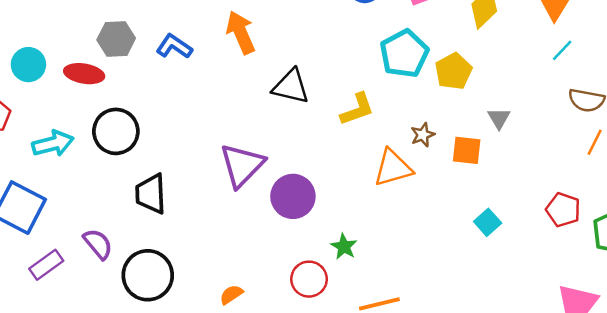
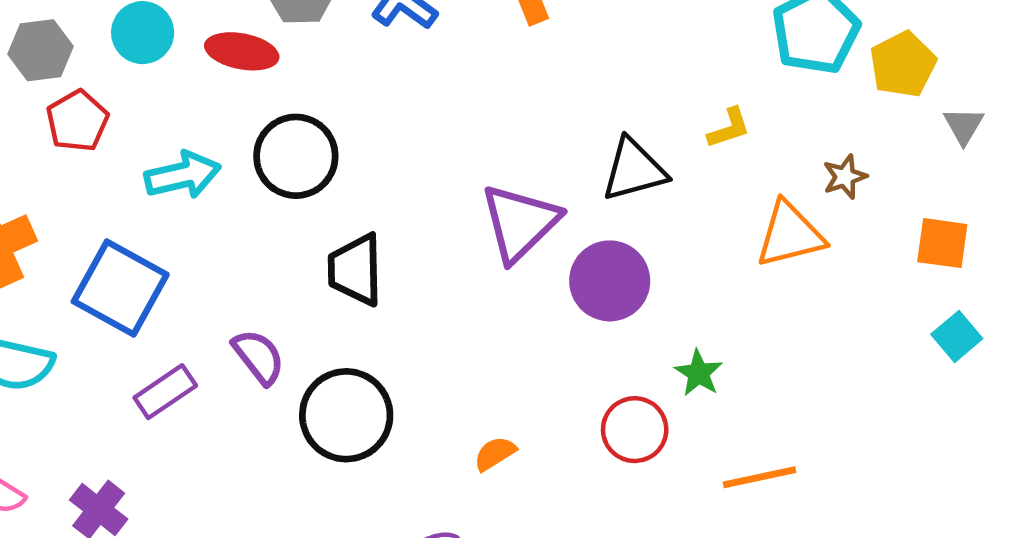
black triangle: (291, 87) -> (634, 170), moved, turned -30
yellow L-shape: (357, 109) -> (729, 128), size x0.7
gray triangle: (499, 118) -> (964, 126), moved
orange square: (467, 150) -> (942, 243), moved

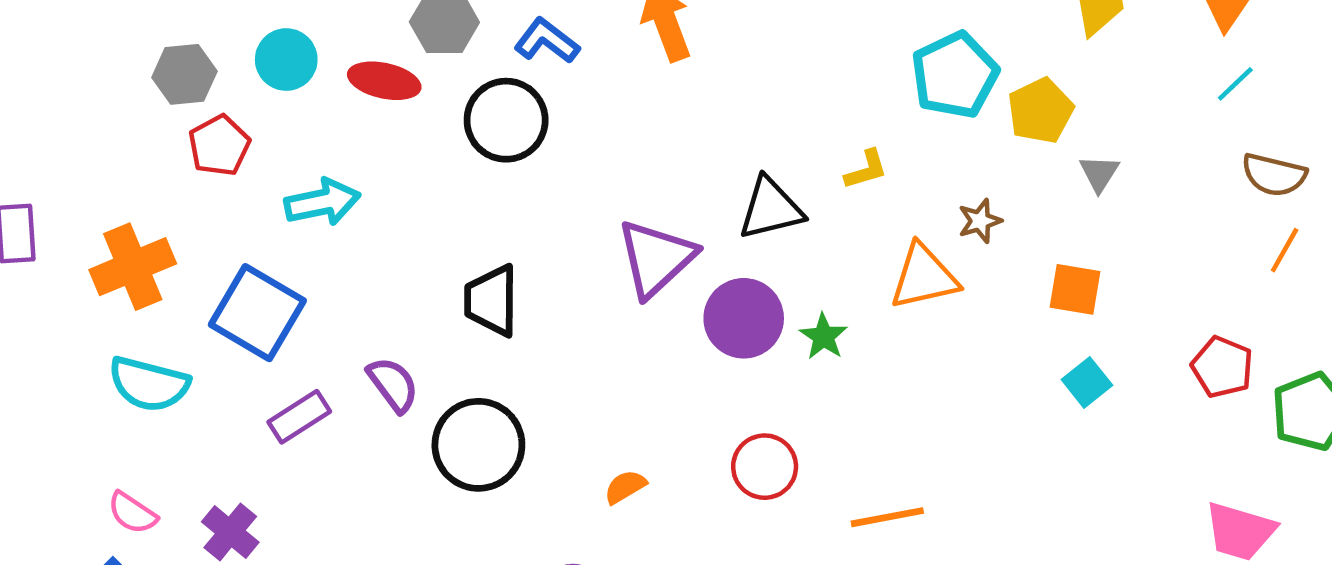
black circle: (296, 156) -> (506, 120), moved
green star: (699, 373) -> (824, 336), moved

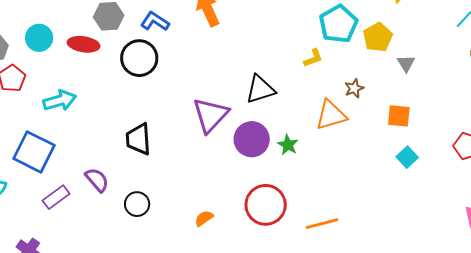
yellow L-shape: (866, 170) -> (313, 58), moved
black circle: (478, 445) -> (137, 204), size x0.6
red circle: (765, 467) -> (266, 205), size x1.4

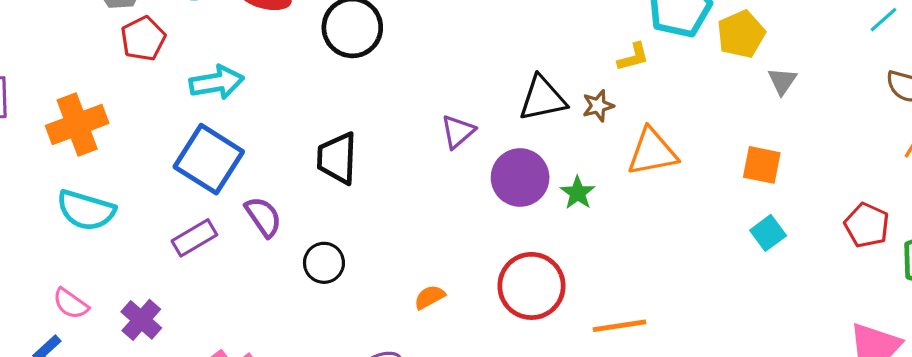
brown star: (354, 88) -> (598, 106), moved
purple triangle: (211, 115) -> (458, 132), size x0.6
blue square: (34, 152) -> (209, 159), moved

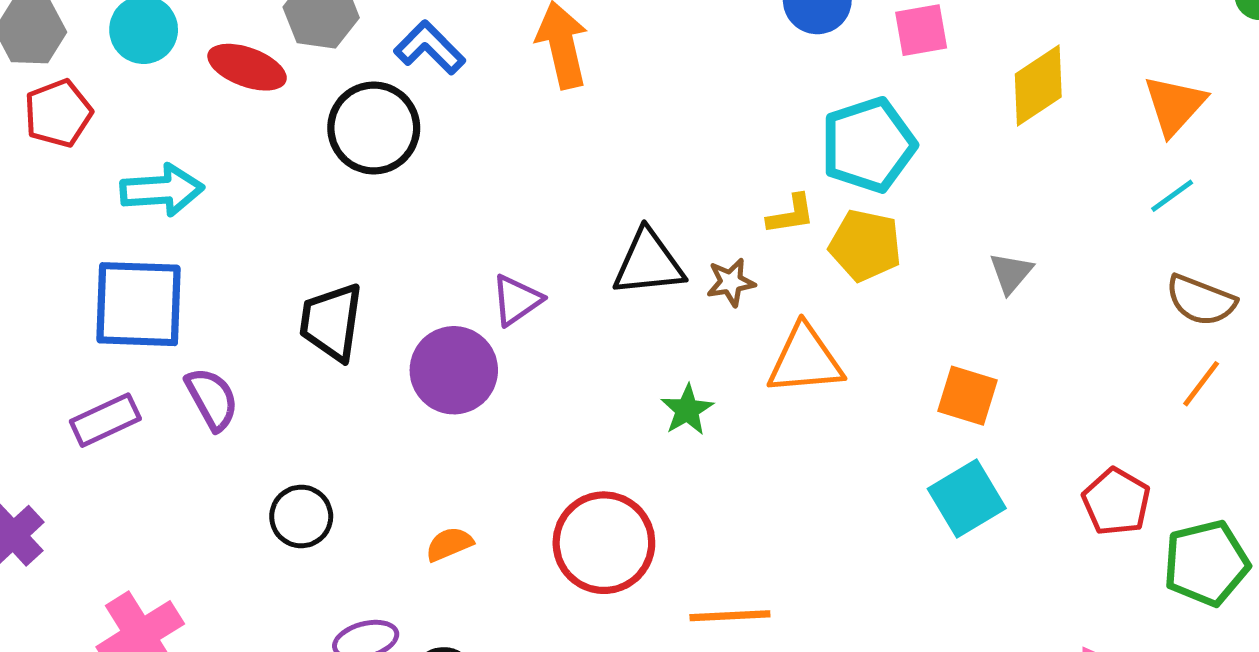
yellow pentagon: (741, 34) -> (865, 245), moved, turned 30
blue square: (209, 159) -> (139, 304), turned -36
purple circle: (520, 178) -> (454, 370), moved
cyan square: (768, 233) -> (967, 499), size x1.4
black circle: (324, 263) -> (301, 516), moved

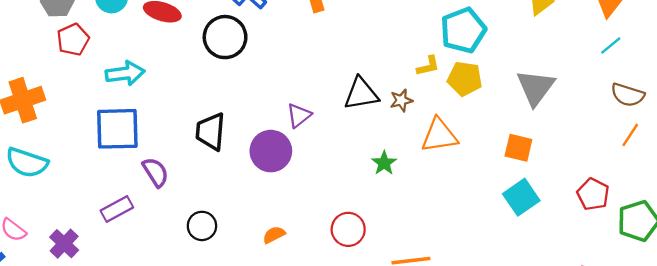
gray triangle: (1011, 273) -> (536, 87), size x1.8
purple rectangle: (105, 420) -> (117, 209), moved
red circle: (604, 543) -> (348, 229), size x0.7

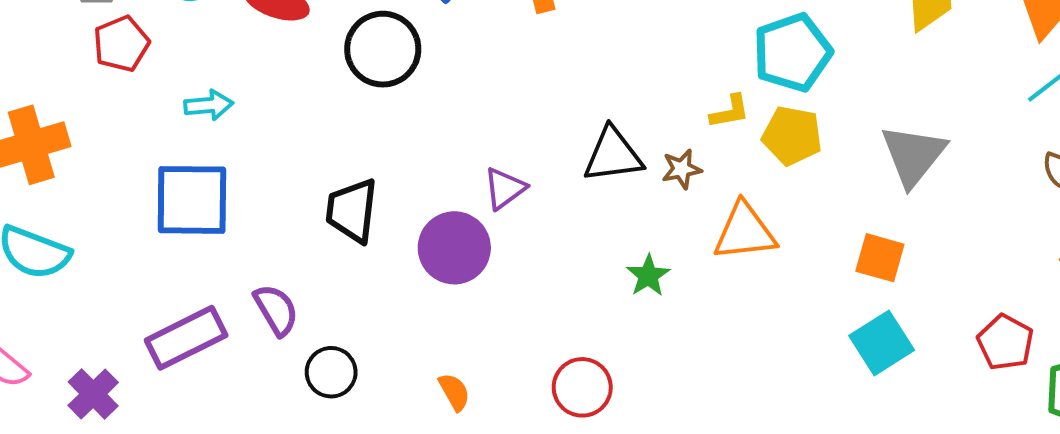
cyan arrow: (125, 73) -> (209, 105), size x0.7
purple semicircle: (155, 172) -> (276, 310), moved
purple rectangle: (117, 209) -> (186, 338), size x1.4
orange semicircle: (274, 235) -> (454, 392), turned 85

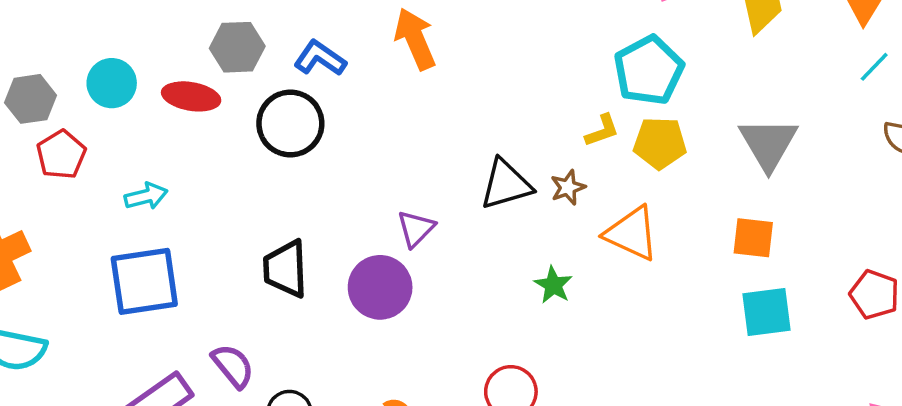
orange triangle: (745, 232) -> (632, 233), turned 40
cyan square: (882, 343) -> (766, 312), turned 34

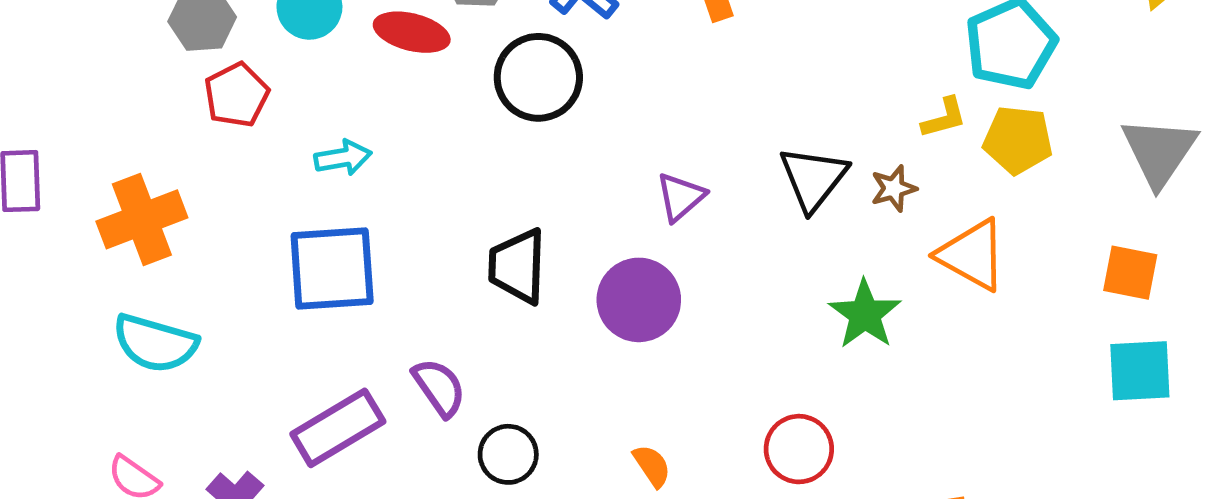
black triangle: (506, 184) -> (813, 178), turned -40
purple triangle: (416, 229) -> (681, 197), moved
green star: (553, 285) -> (865, 314), size x1.4

